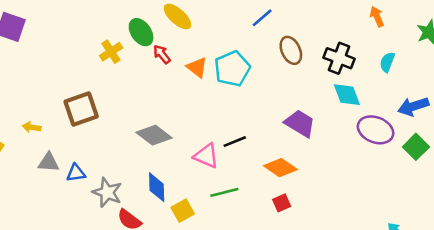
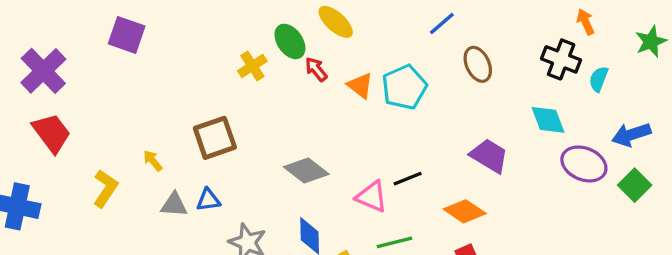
black cross: (339, 58) -> (561, 59), moved
yellow arrow: (32, 127) -> (153, 161), turned 42
blue triangle: (76, 173) -> (208, 200), moved

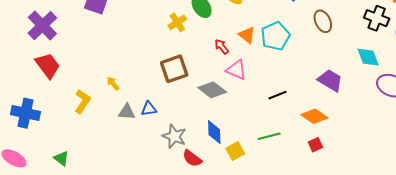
red arrow: (316, 69) -> (222, 47), moved
brown square: (215, 138) -> (174, 69), moved
pink triangle: (372, 197) -> (236, 70), moved

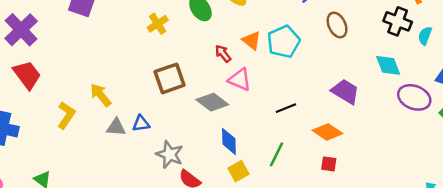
yellow cross: (177, 22) -> (158, 24), moved
yellow arrow: (113, 84) -> (101, 95), size x1.5
blue diamond: (214, 132) -> (229, 141), moved
green line: (269, 136) -> (276, 154), turned -50
red square: (315, 145) -> (329, 164), turned 32

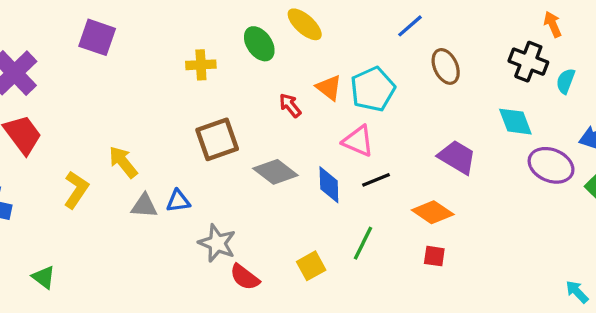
yellow cross: (158, 24) -> (201, 65), turned 30
pink triangle: (240, 80) -> (358, 141), moved
blue diamond: (229, 141) -> (329, 185), moved

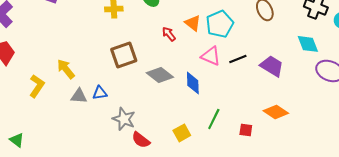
black line: (376, 180) -> (238, 59), moved
orange diamond: (433, 212) -> (276, 112), moved
red square: (434, 256) -> (246, 130), moved

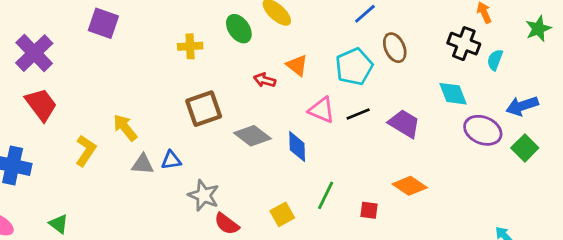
cyan pentagon: (220, 24) -> (354, 67), moved
red arrow: (169, 34) -> (265, 80), turned -35

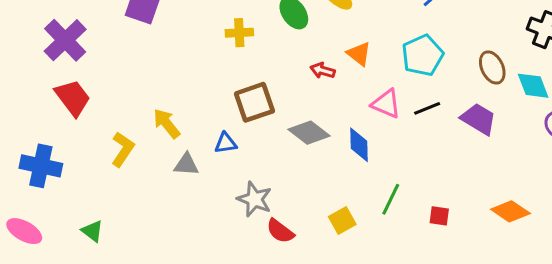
brown ellipse: (395, 48) -> (492, 67), moved
blue triangle: (171, 160) -> (226, 143), moved
orange diamond: (410, 186) -> (510, 211), moved

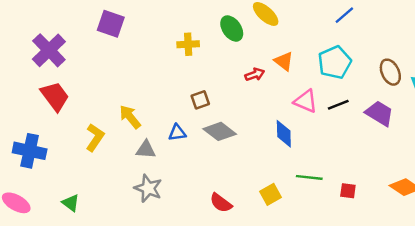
red arrow: (323, 71) -> (255, 75), turned 144
brown square: (254, 102) -> (200, 100), size x0.6
gray diamond: (309, 133) -> (220, 131), moved
gray star: (254, 199) -> (148, 188), moved
green line: (391, 199) -> (309, 177), turned 70

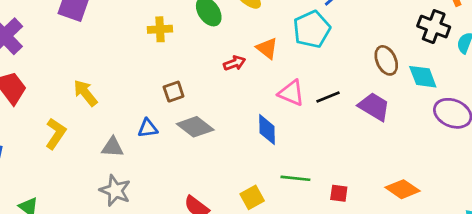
cyan pentagon: (335, 62) -> (312, 29), moved
yellow arrow: (130, 117) -> (85, 93), moved

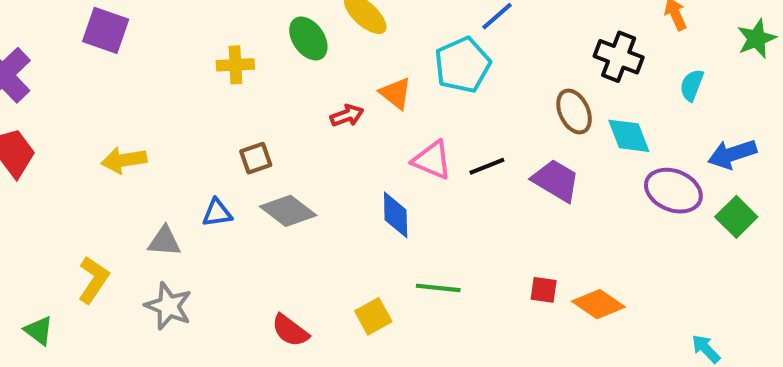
black cross: (434, 27) -> (619, 57), moved
yellow arrow: (85, 93) -> (124, 160), turned -60
yellow L-shape: (56, 134) -> (93, 280), moved
red square: (339, 193) -> (544, 290), moved

